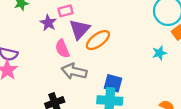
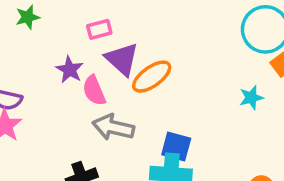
purple star: (48, 23) -> (70, 70), moved
purple triangle: (80, 29) -> (122, 59), turned -30

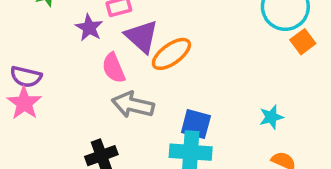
purple star: (70, 70) -> (89, 28), moved
cyan star: (251, 98) -> (271, 117), moved

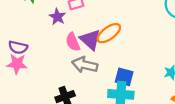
purple triangle: (142, 36) -> (90, 40), moved
pink star: (24, 103) -> (17, 64), turned -30

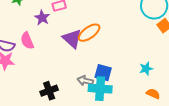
pink semicircle: (73, 42) -> (27, 41), moved
gray arrow: (85, 65) -> (85, 81), moved, size x0.7

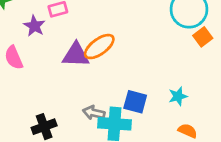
purple triangle: (72, 39) -> (76, 55), turned -40
blue square: (103, 73) -> (135, 102), moved

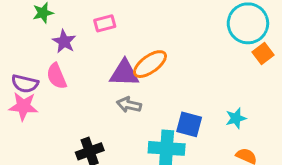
purple star: (34, 26) -> (64, 41), moved
gray arrow: (94, 113) -> (129, 105), moved

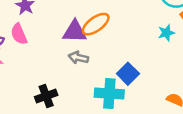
cyan star: (236, 118) -> (166, 33), moved
blue square: (189, 124) -> (128, 74), turned 30

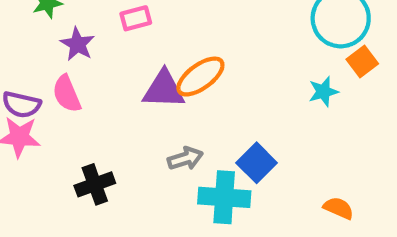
gray arrow: (78, 58) -> (185, 158), moved, turned 150
black cross: (46, 96) -> (95, 184), moved

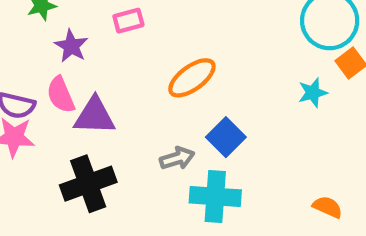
purple triangle: (164, 89) -> (95, 116), moved
blue square: (257, 163) -> (226, 137), moved
black cross: (95, 184) -> (88, 184), size x1.4

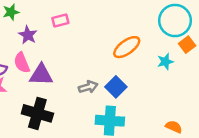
orange ellipse: (192, 78) -> (127, 47), moved
gray arrow: (177, 158) -> (88, 87), moved
black cross: (88, 184) -> (37, 113), turned 36

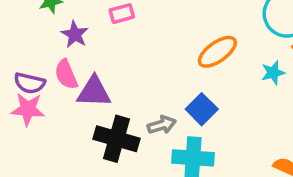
gray arrow: (88, 87) -> (162, 125), moved
black cross: (37, 113) -> (117, 139), moved

